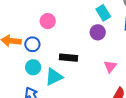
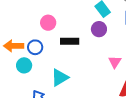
black rectangle: (69, 58) -> (70, 41), moved
cyan circle: (33, 67) -> (24, 65), moved

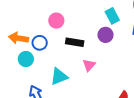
pink triangle: (115, 62) -> (89, 65), moved

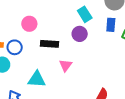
cyan triangle: (59, 77) -> (37, 79), turned 30

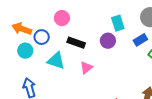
blue rectangle: (111, 25) -> (140, 40), turned 40
cyan triangle: (37, 79) -> (56, 61), moved

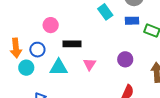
orange arrow: (22, 29) -> (16, 48), turned -96
blue rectangle: (140, 40) -> (132, 21), turned 48
purple circle: (108, 41) -> (125, 59), moved

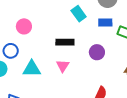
black rectangle: (72, 44) -> (65, 42), moved
purple circle: (125, 59) -> (97, 52), moved

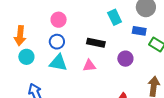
blue circle: (11, 51) -> (57, 42), moved
pink triangle: (63, 66) -> (89, 66), turned 40

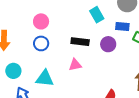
cyan circle: (26, 57) -> (13, 71), moved
purple circle: (125, 59) -> (108, 44), moved
cyan triangle: (58, 63) -> (45, 78), moved

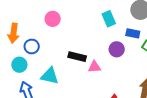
black rectangle: (80, 42) -> (77, 57), moved
blue circle: (41, 43) -> (32, 46), moved
pink triangle: (75, 65) -> (94, 67), moved

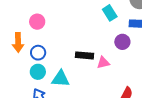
pink circle: (53, 19) -> (37, 22), moved
cyan circle: (19, 65) -> (38, 72), moved

